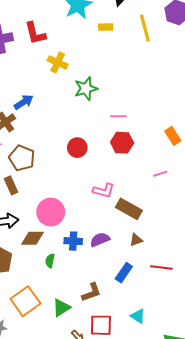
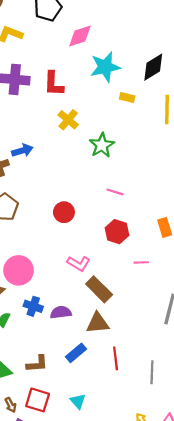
green star: (86, 89) -> (102, 145), moved, turned -30
red hexagon: (122, 143) -> (117, 232), moved
brown triangle: (136, 240) -> (98, 323), size x1.6
red line: (161, 268) -> (116, 358), turned 60

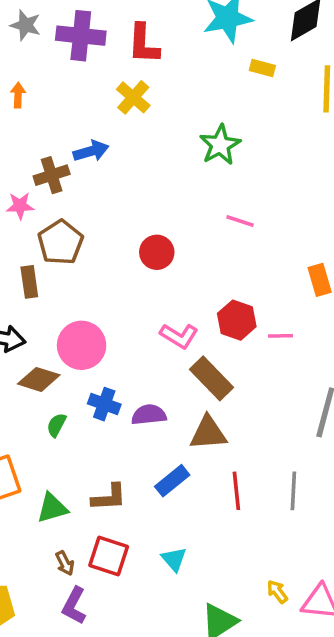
yellow cross: (68, 120) -> (133, 97), moved
red hexagon: (117, 232) -> (237, 320), moved
gray line: (152, 372) -> (293, 491), moved

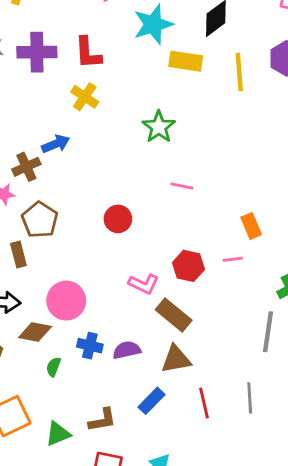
yellow rectangle: (262, 68) -> (186, 61), size x1.6
pink line: (280, 336) -> (233, 259), moved

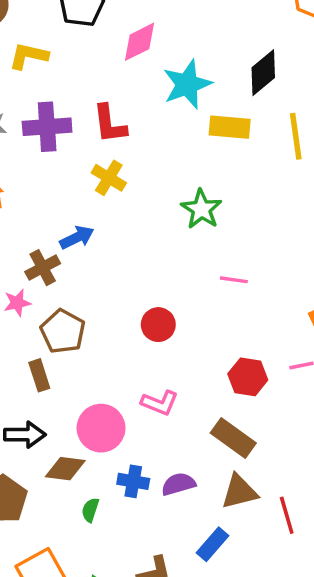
pink L-shape: (144, 284) -> (160, 403), moved
red line: (204, 403) -> (287, 515), moved

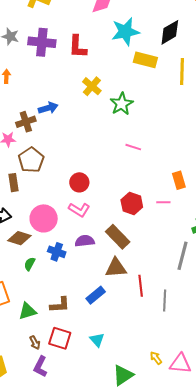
yellow cross: (109, 178) -> (92, 86), moved
red circle: (158, 325) -> (79, 182), moved
purple semicircle: (178, 484) -> (85, 241), moved

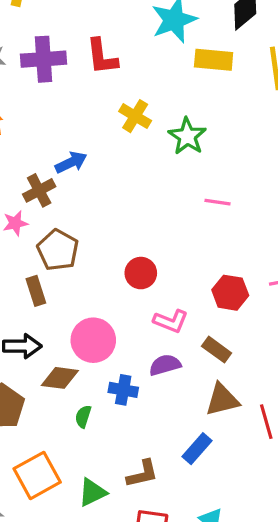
pink L-shape: (79, 210) -> (171, 321), moved
brown rectangle: (118, 237) -> (217, 350), size x0.7

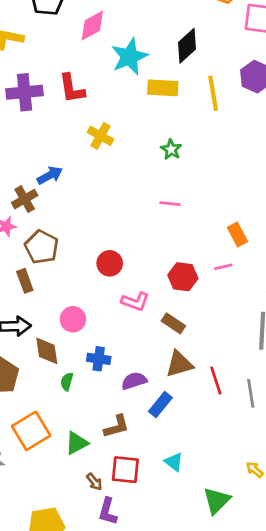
green star: (187, 136) -> (171, 149), moved, size x0.7
pink circle: (93, 340) -> (73, 319), size x0.7
purple semicircle: (165, 365) -> (134, 381), moved
brown diamond: (60, 378) -> (47, 351), turned 76

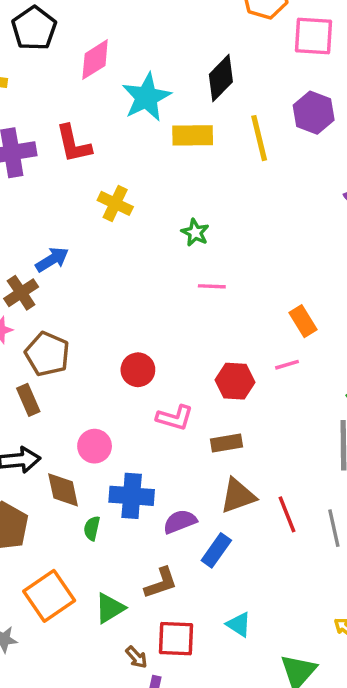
green star: (171, 149) -> (195, 233), moved
brown rectangle: (173, 323) -> (227, 443), turned -40
blue cross: (99, 359) -> (132, 496), size x1.4

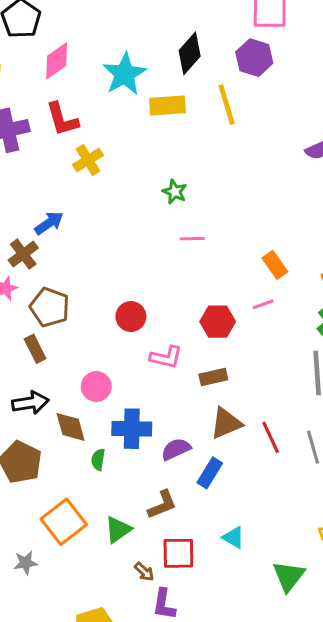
pink diamond: (95, 60) -> (57, 61), moved
purple hexagon: (314, 113) -> (254, 58), moved
yellow cross: (115, 203) -> (88, 160), moved, turned 36

